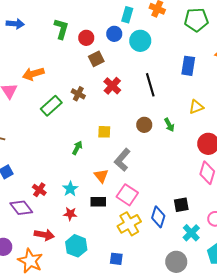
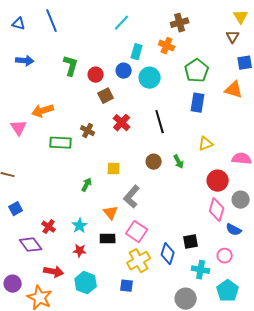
green pentagon: (196, 20) -> (197, 71), moved, turned -30
green rectangle: (51, 106) -> (61, 143), turned 45
cyan cross: (191, 233) -> (201, 270), turned -36
blue square: (116, 259) -> (127, 286), moved

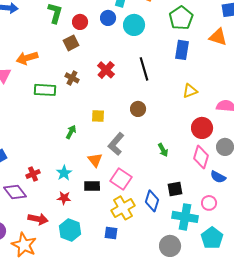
brown square: (106, 96) -> (71, 43), moved
green arrow: (179, 162) -> (163, 150), moved
red cross: (49, 227) -> (33, 174), turned 32
cyan cross: (201, 270) -> (185, 217), size x1.4

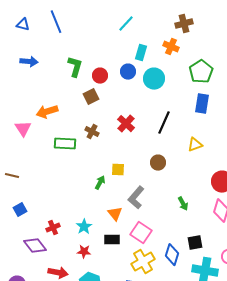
black line: (144, 69) -> (164, 123), turned 40
yellow triangle: (190, 91) -> (195, 145), moved
green arrow: (71, 132) -> (100, 183), moved

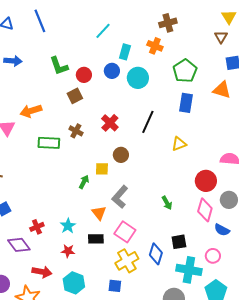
cyan line: (126, 24) -> (103, 31), moved
green L-shape: (75, 67) -> (59, 66), turned 145
brown circle: (158, 163) -> (121, 155), moved

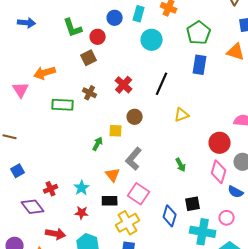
blue circle: (112, 71) -> (115, 18), moved
yellow triangle: (179, 144) -> (182, 115), moved
yellow cross: (127, 261) -> (128, 223), moved

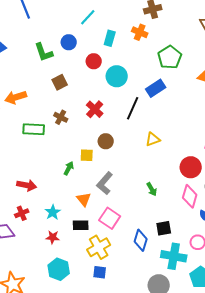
blue circle: (115, 18) -> (69, 42), moved
red circle: (98, 37) -> (94, 61), moved
cyan circle: (152, 40) -> (117, 76), moved
blue rectangle: (200, 65) -> (156, 88), moved, turned 48
red arrow: (56, 234) -> (27, 185), moved

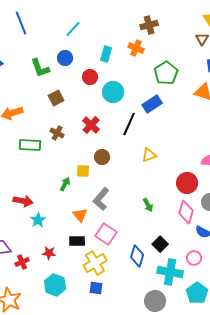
cyan line: (88, 17) -> (73, 29), moved
cyan star: (53, 212) -> (38, 220), moved
red cross: (22, 213) -> (22, 262), moved
black square: (164, 228) -> (160, 244), turned -35

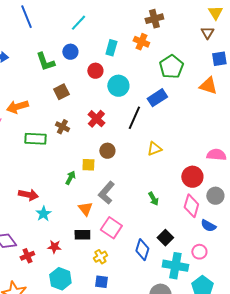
yellow cross: (95, 263) -> (100, 257), size x0.6

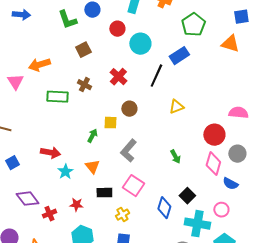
orange triangle: (85, 209) -> (92, 167), moved

